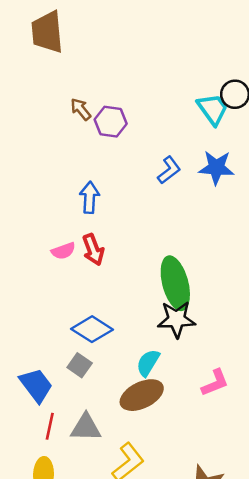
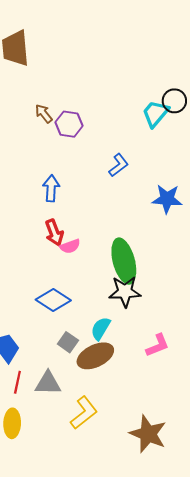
cyan trapezoid: (213, 109) -> (155, 114), turned -104
blue star: (216, 168) -> (167, 199), moved
pink semicircle: (63, 251) -> (70, 246), moved
gray square: (80, 365) -> (68, 342), moved

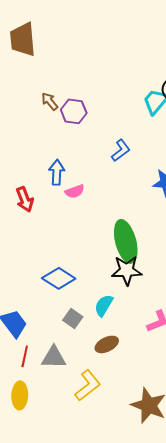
red arrow: (54, 233) -> (25, 199), moved
pink semicircle: (70, 246) -> (75, 191), moved
brown ellipse: (95, 356) -> (107, 344), moved, size x0.7

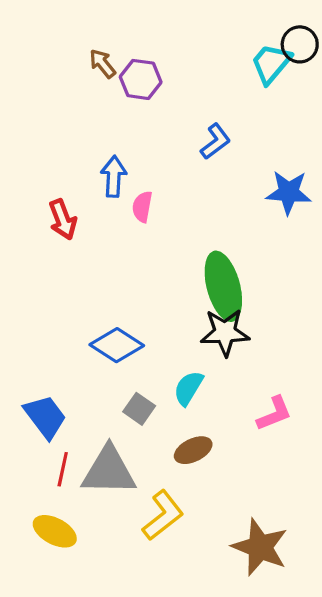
pink semicircle: (75, 191) -> (142, 207), turned 120
gray triangle: (54, 357) -> (109, 471), size x1.4
yellow ellipse: (20, 395) -> (55, 531), turned -64

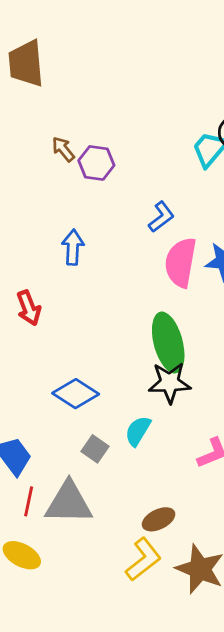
pink semicircle: (142, 207) -> (181, 262), moved, size x1.8
red arrow: (63, 219) -> (29, 308), moved
brown ellipse: (193, 450) -> (159, 519), moved
yellow L-shape: (163, 515) -> (143, 559), moved

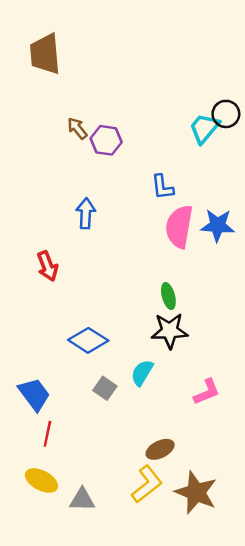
blue L-shape: (161, 217) -> (162, 187), turned 120
green ellipse: (168, 343) -> (168, 296), size x0.5
gray triangle: (69, 503) -> (82, 500), moved, size x0.6

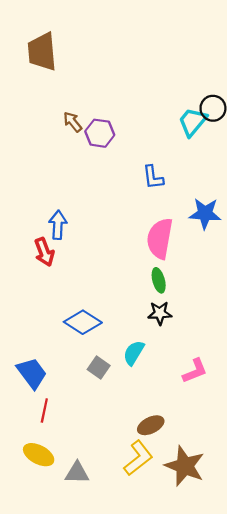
blue arrow: (86, 213) -> (58, 225), moved
pink semicircle: (179, 227) -> (160, 238), moved
black star: (170, 331) -> (160, 313), size x0.7

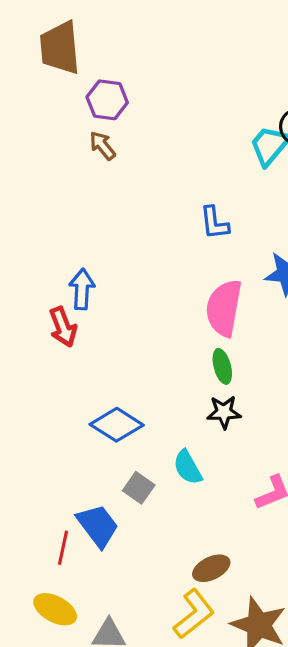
purple hexagon: (100, 133) -> (107, 100), moved
cyan semicircle: (134, 353) -> (188, 467), turned -60
blue trapezoid: (32, 373) -> (98, 526), moved

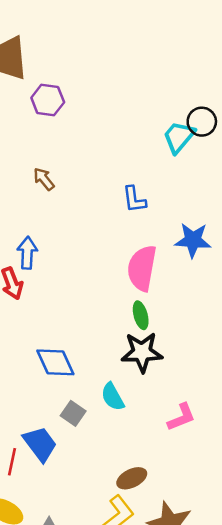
brown arrow: (102, 146) -> (44, 179), moved
black star: (224, 412) -> (142, 352), size x1.5
blue diamond: (117, 425) -> (55, 362), turned 33

